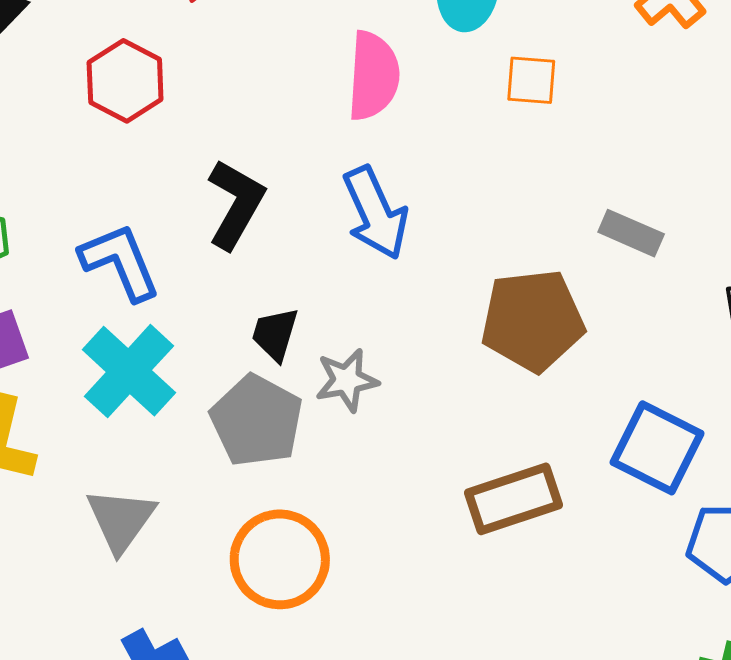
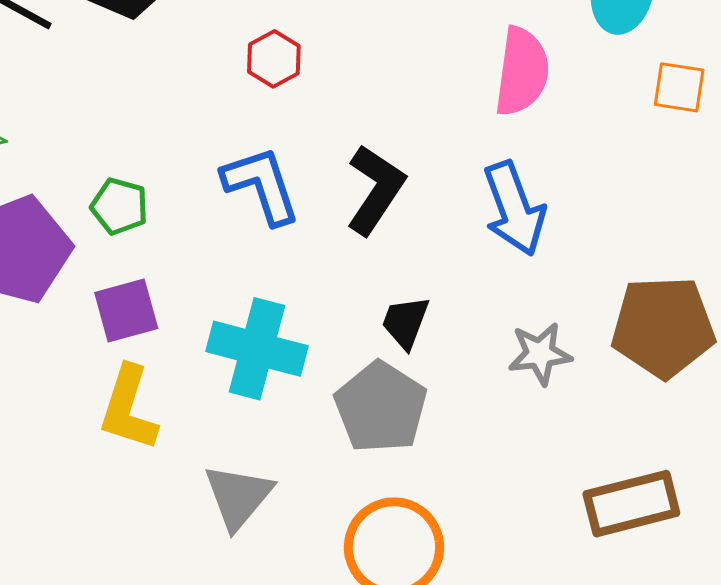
red hexagon: (125, 81) -> (274, 59), size x0.7
blue L-shape: (120, 262) -> (261, 185), moved
cyan cross: (129, 371) -> (257, 349), turned -32
gray star: (347, 380) -> (540, 354), moved

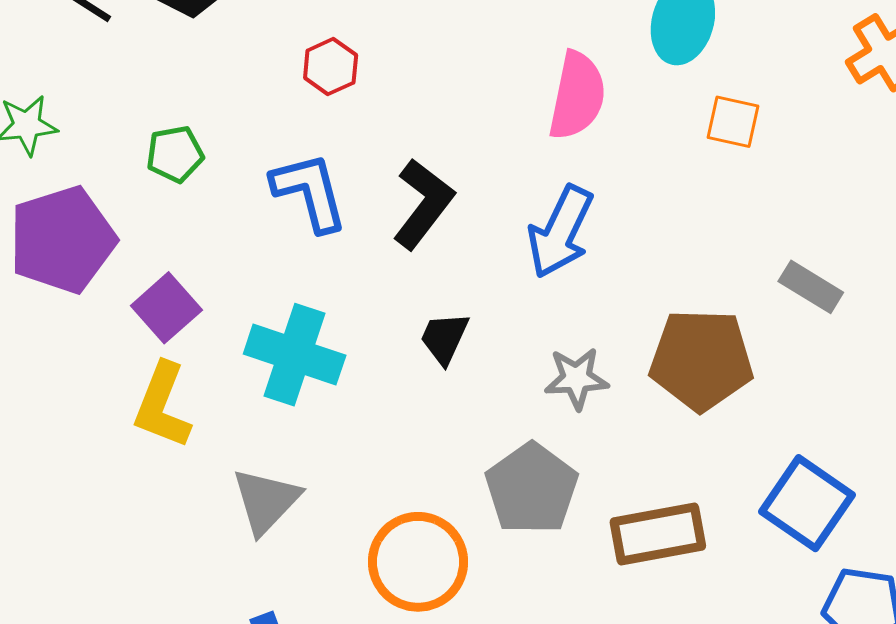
green pentagon: (119, 206) -> (175, 154), moved, turned -30
blue arrow: (514, 209) -> (560, 232), turned 42
purple square: (126, 310) -> (166, 308), turned -30
gray pentagon: (381, 407) -> (532, 489), moved

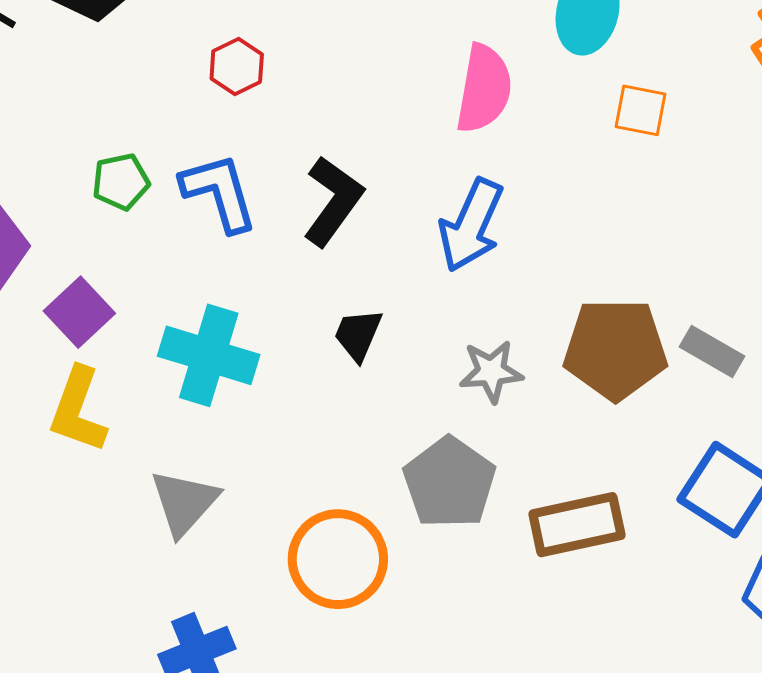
green pentagon: (175, 154) -> (121, 182), moved
gray rectangle: (811, 287) -> (712, 352), moved

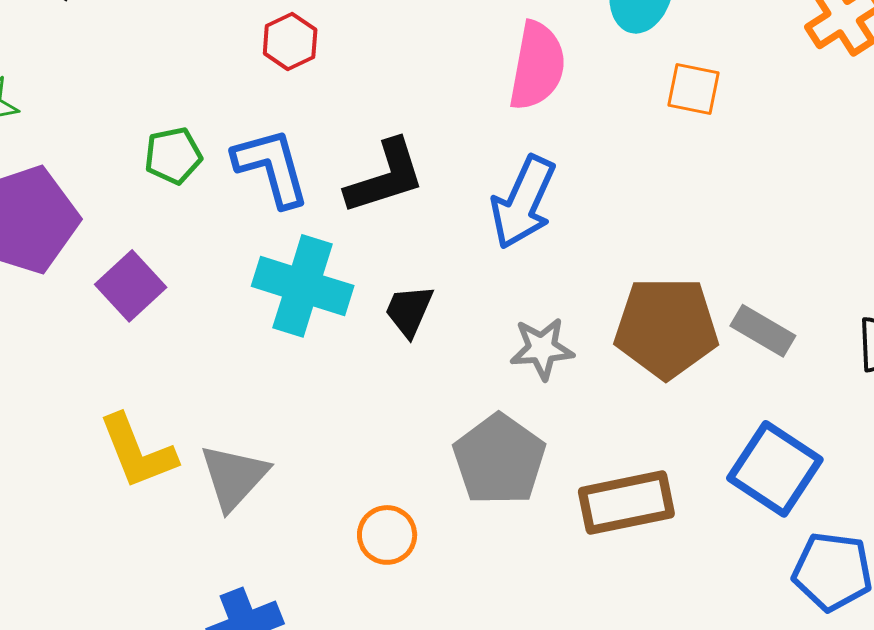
black L-shape: (333, 201) -> (385, 177), turned 36
cyan cross: (209, 355) -> (303, 286), moved
yellow L-shape: (78, 410) -> (138, 452), moved, turned -42
orange circle: (338, 559) -> (387, 535), size x0.6

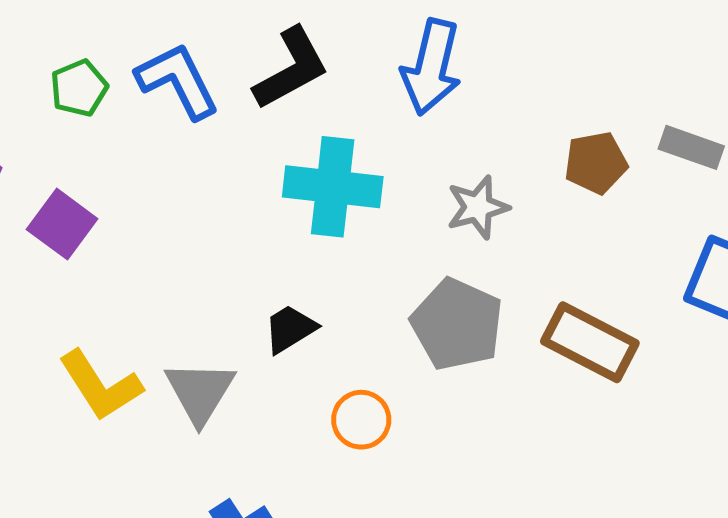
cyan cross: (303, 286) -> (333, 187), moved
black trapezoid: (409, 311) -> (290, 329), moved, turned 46
brown pentagon: (666, 328) -> (596, 163), size x0.6
brown rectangle: (626, 503) -> (590, 342), turned 50

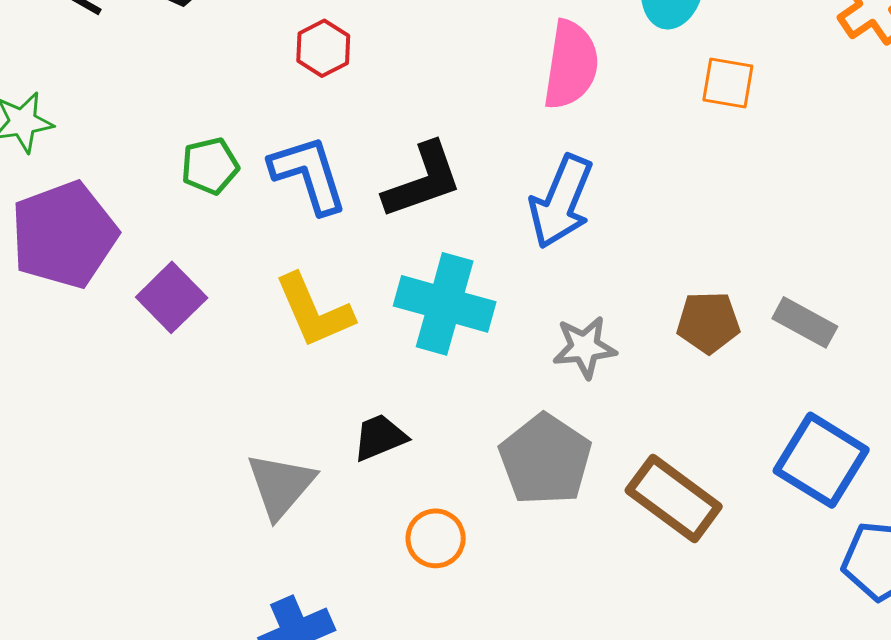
yellow L-shape: (100, 385) -> (314, 311), moved

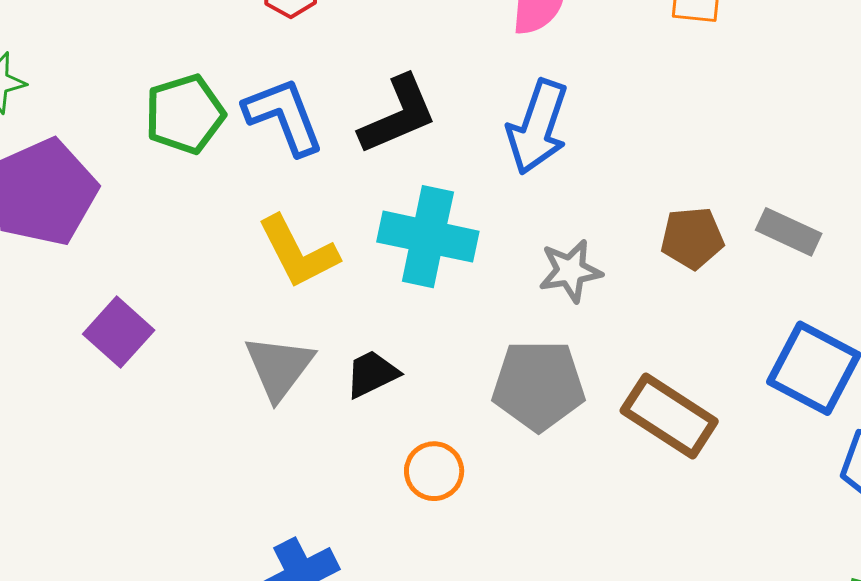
green pentagon: (210, 166) -> (185, 114), size x1.4
purple square: (172, 297) -> (119, 332), moved
gray pentagon: (545, 460) -> (539, 385), turned -30
gray triangle: (281, 485) -> (279, 367), moved

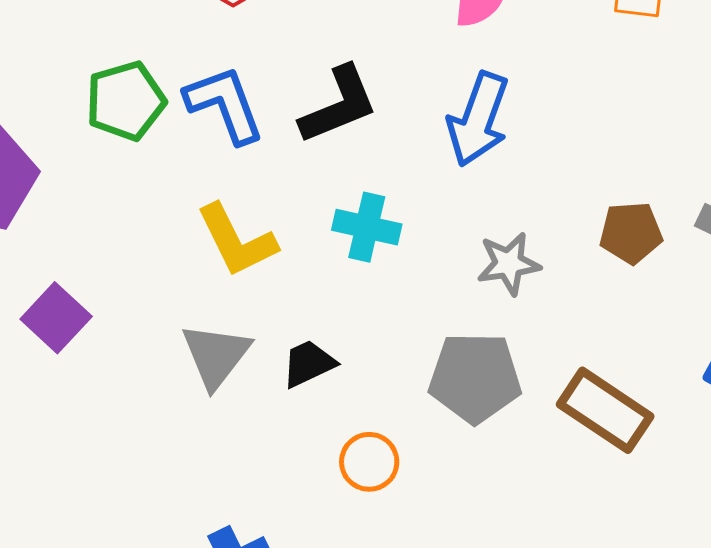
cyan cross: (428, 237) -> (367, 227), size x0.7

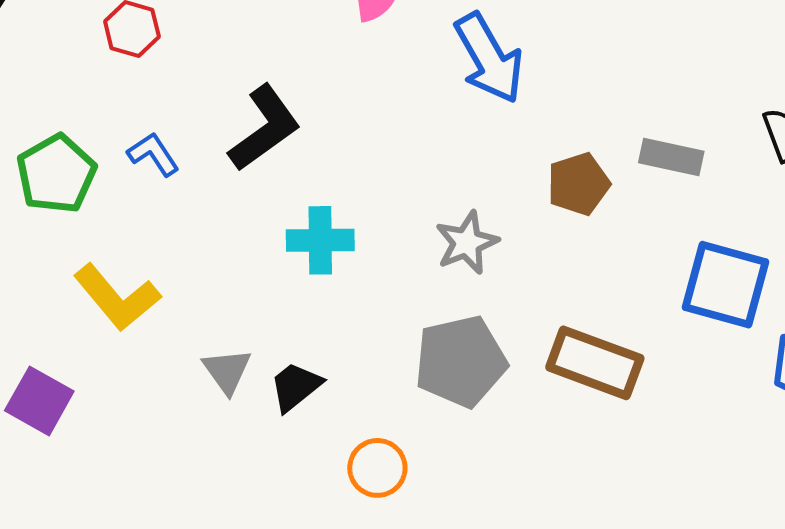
blue L-shape: (225, 104) -> (153, 154), size x0.6
blue arrow: (478, 119) -> (489, 58), moved, turned -36
yellow L-shape: (237, 241) -> (117, 297), moved
gray triangle: (216, 355) -> (227, 371), moved, size x0.7

